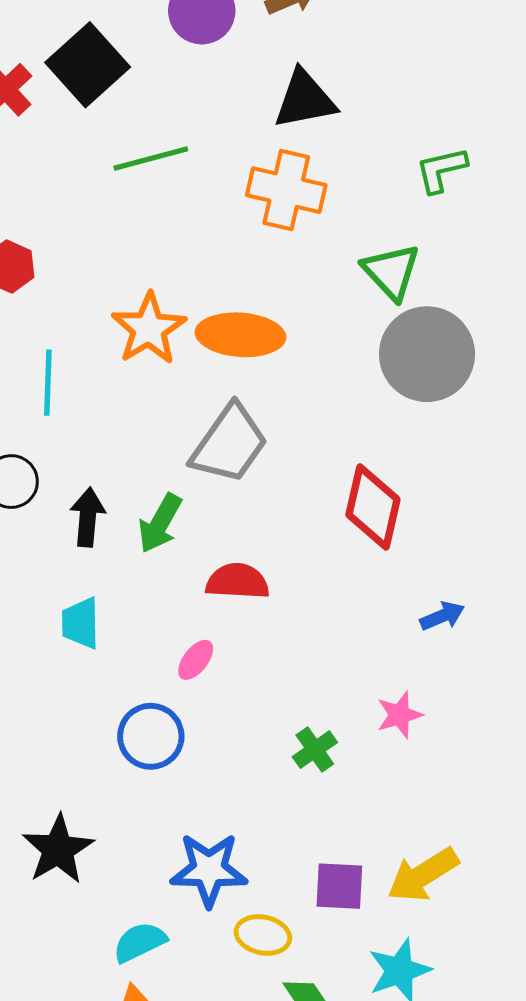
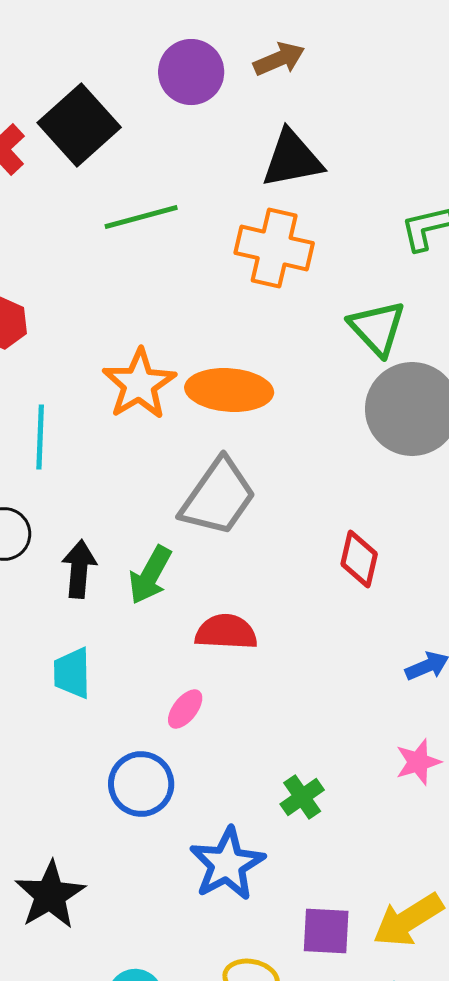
red diamond: (373, 507) -> (359, 559), size x0.7
pink star: (399, 715) -> (418, 762), moved
blue star: (209, 870) -> (227, 864), moved, turned -30

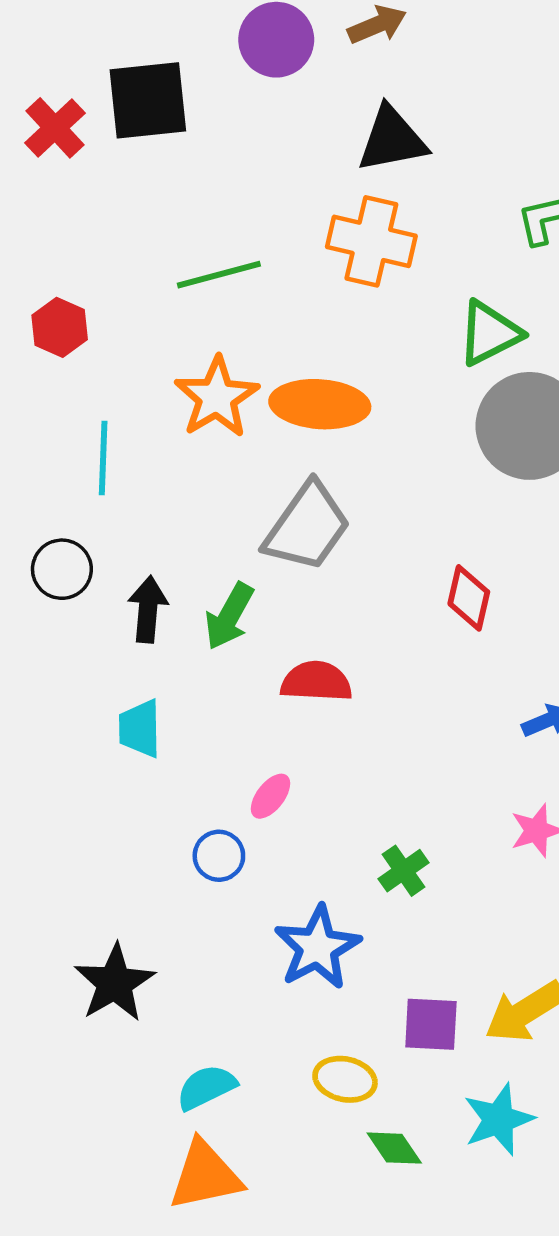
black square: (79, 125) -> (148, 100), turned 36
green line: (141, 217) -> (219, 275), moved
green triangle: (377, 328) -> (489, 333), turned 46
pink ellipse: (185, 709) -> (271, 796), moved
blue circle: (141, 784) -> (219, 856), size x0.7

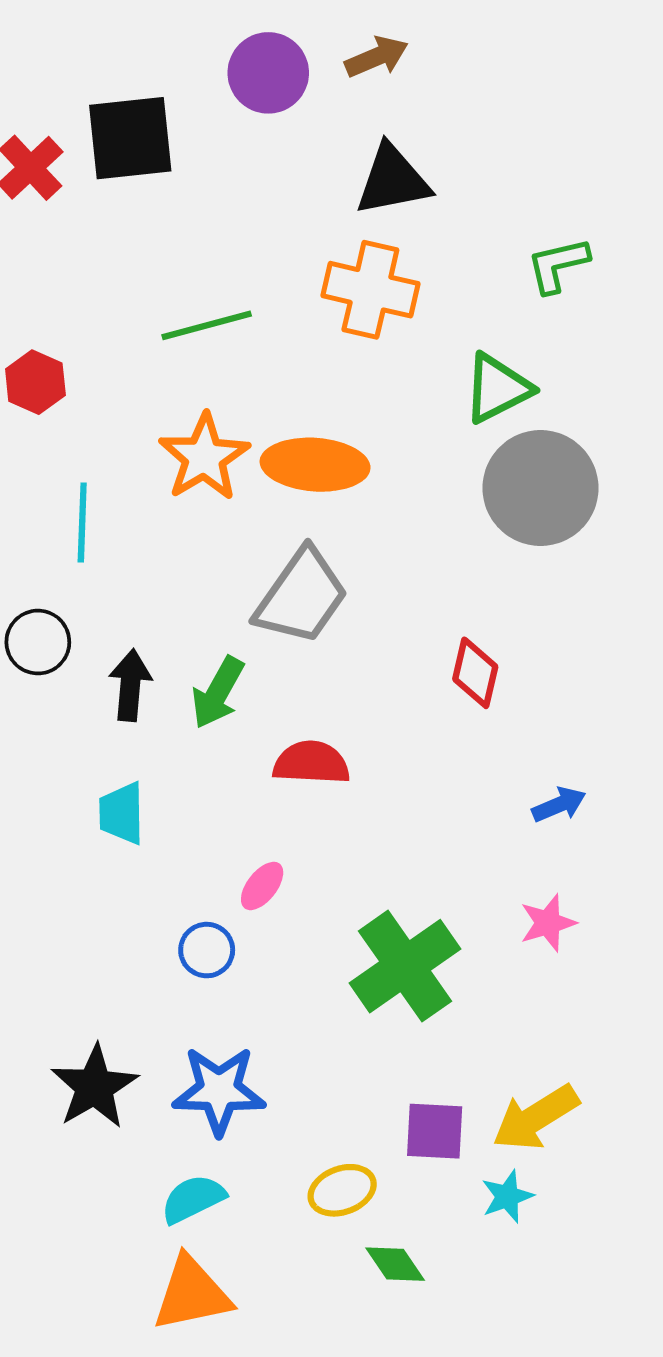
green cross: (403, 871) -> (405, 966), size x2.0
blue star: (317, 947) -> (219, 1090), moved, turned 30
yellow ellipse: (345, 1079) -> (342, 1190), turned -32
cyan star: (499, 1119) -> (507, 1196), moved, size x0.7

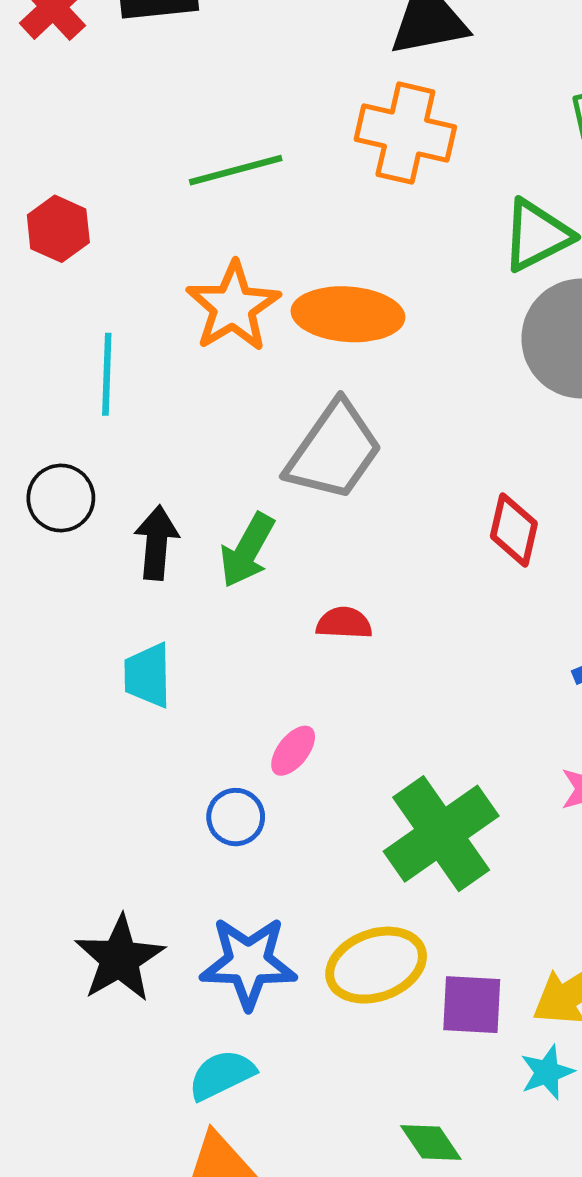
red semicircle: (311, 763) -> (344, 623), size x0.7
yellow ellipse: (342, 1190) -> (376, 965), moved, size x1.4

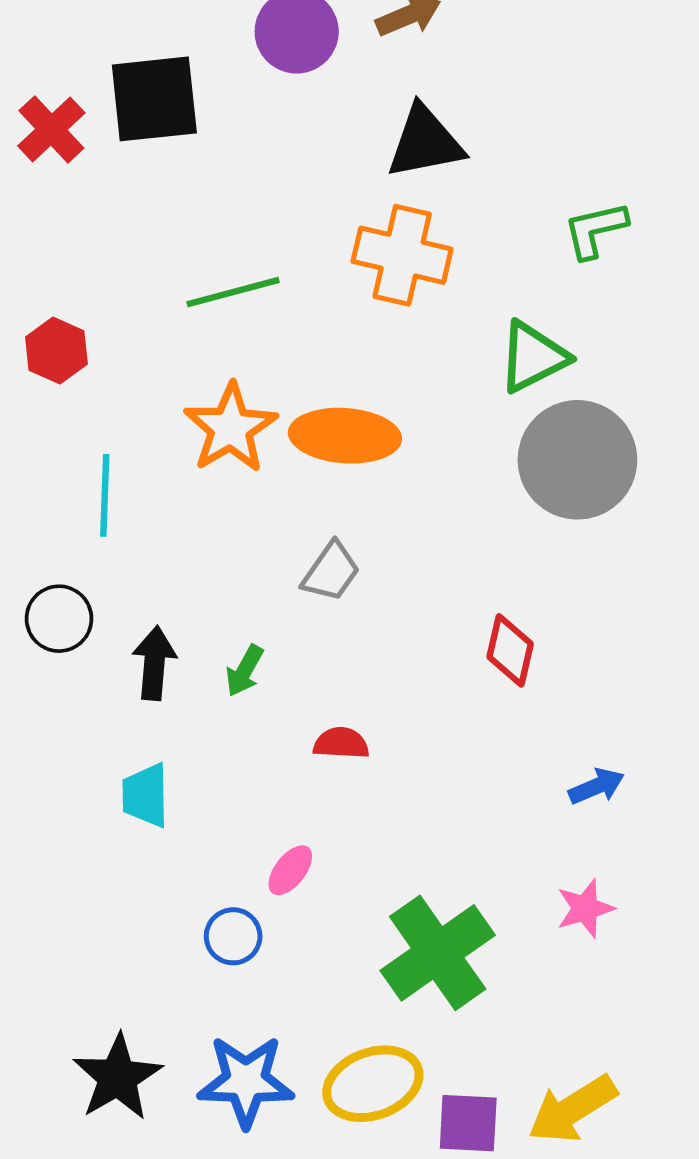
gray trapezoid: (334, 451) -> (331, 572), size x0.6
green arrow: (247, 550) -> (245, 671), size x0.7

